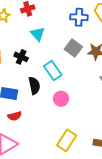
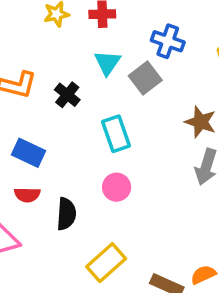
blue cross: (79, 17) -> (168, 41), moved
gray square: (73, 48) -> (145, 78), moved
black semicircle: (34, 86) -> (66, 214), moved

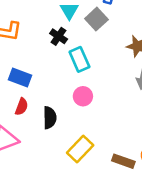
black cross: (67, 95) -> (59, 36), moved
red semicircle: (27, 195) -> (22, 107), turned -66

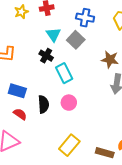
red semicircle: (22, 107) -> (20, 114), turned -72
black semicircle: (50, 118) -> (43, 104), moved

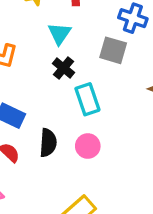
cyan triangle: (53, 34) -> (60, 34), moved
gray square: (76, 40) -> (113, 50), turned -36

